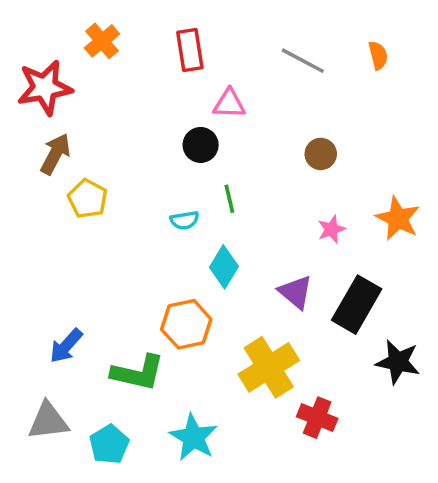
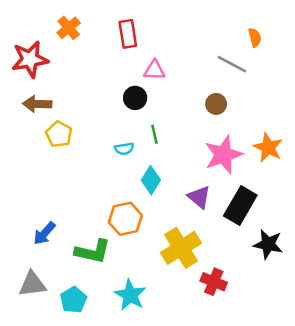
gray line: (303, 61) -> (232, 64), moved
brown arrow: (55, 154) -> (37, 104), turned -116
pink star: (331, 229) -> (223, 155), size x2.0

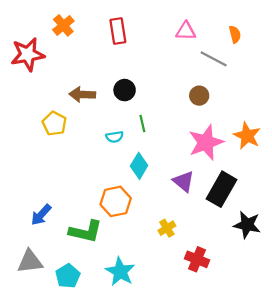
pink triangle: (154, 70) -> (186, 31), moved
brown arrow: (37, 104) -> (82, 95), moved
yellow cross: (181, 248) -> (167, 228), size x0.5

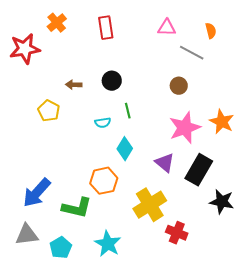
brown arrow: (82, 95) -> (74, 85), size x0.7
blue arrow: (41, 215) -> (37, 193), size x1.5
yellow cross: (167, 228) -> (150, 205), size x2.0

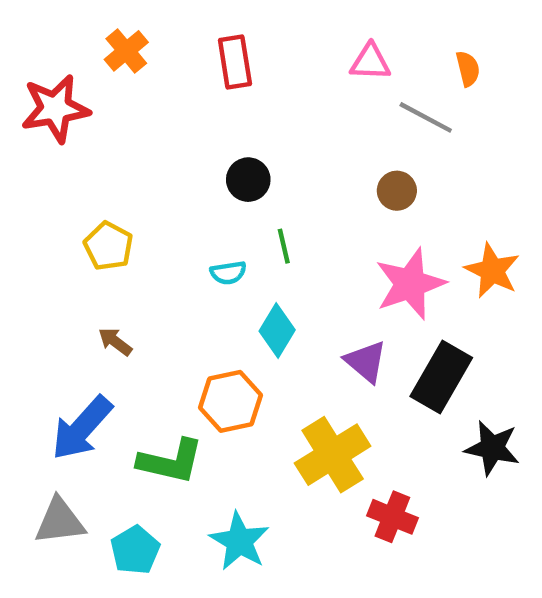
brown arrow: (74, 85) -> (115, 342), moved, turned 35

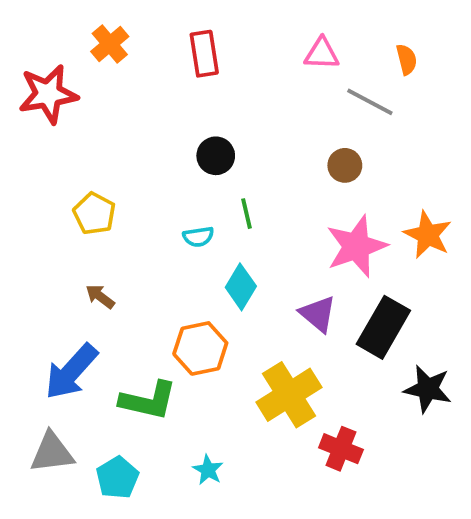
cyan star: (239, 541) -> (208, 470), size x0.6

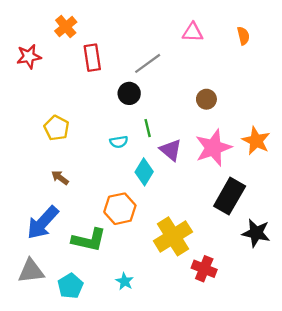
red rectangle: (204, 54) -> (92, 58), moved
red star: (48, 94) -> (29, 57), size x0.7
gray line: (370, 102) -> (148, 63), moved, turned -64
purple triangle: (318, 314) -> (171, 150), moved

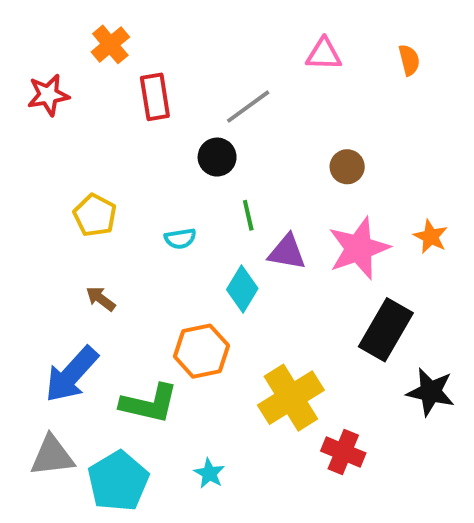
orange star: (256, 141) -> (431, 237), size x0.7
cyan semicircle: (119, 142) -> (180, 239), moved
purple triangle: (171, 150) -> (287, 252), turned -30
cyan pentagon: (70, 286) -> (118, 481), size x1.4

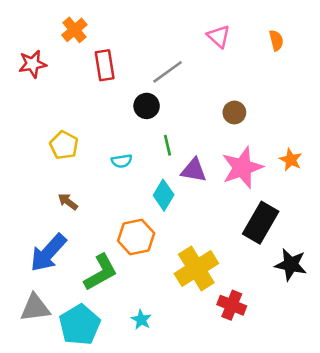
pink triangle: (324, 54) -> (219, 36), turned 40
green L-shape: (149, 403) -> (101, 272), turned -42

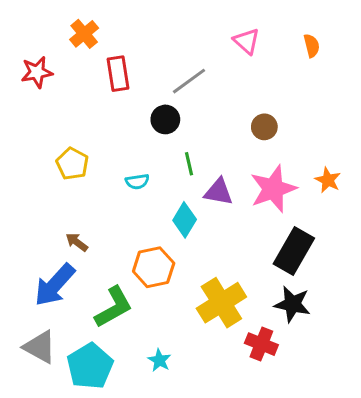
brown arrow: (68, 202) -> (77, 242), moved
black star: (291, 265) -> (292, 304), moved
gray triangle: (35, 308) -> (40, 347), turned 36

